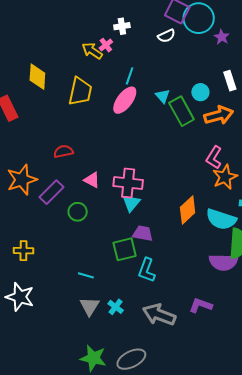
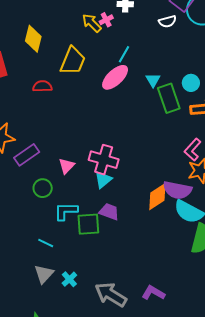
red semicircle: (63, 151) -> (42, 86), moved
pink triangle: (92, 180) -> (67, 166), moved, turned 36
green circle: (78, 212) -> (43, 188), moved
purple semicircle: (223, 262) -> (177, 190), moved
cyan L-shape: (147, 270) -> (66, 211), moved, turned 60

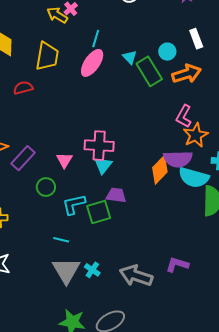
gray triangle: (44, 274) -> (66, 270), size x1.4

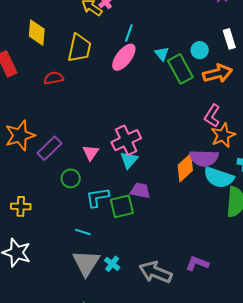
pink cross: (99, 146) -> (126, 140), turned -32

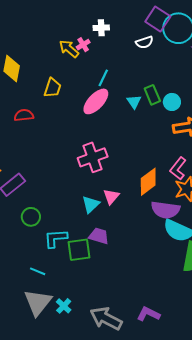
yellow trapezoid: (79, 48) -> (53, 88), size x0.7
green rectangle: (180, 69) -> (152, 95), moved, size x0.7
pink cross: (126, 140) -> (93, 157), moved
pink triangle: (91, 153) -> (111, 197), moved
orange diamond: (185, 168) -> (148, 182), moved

